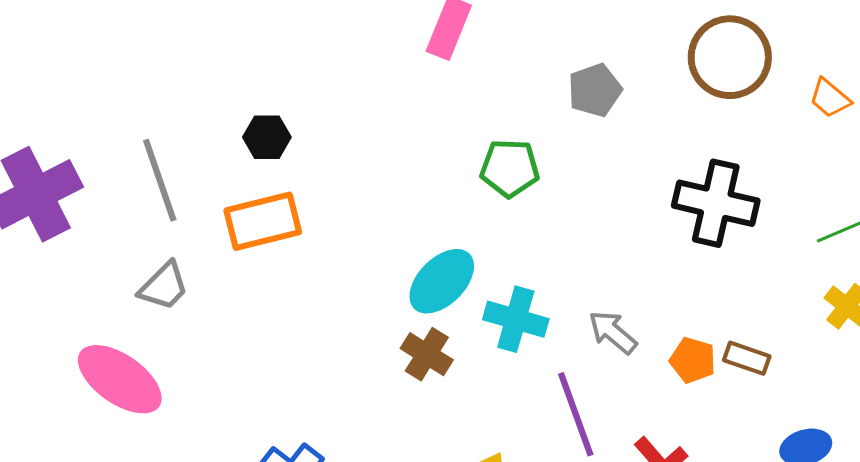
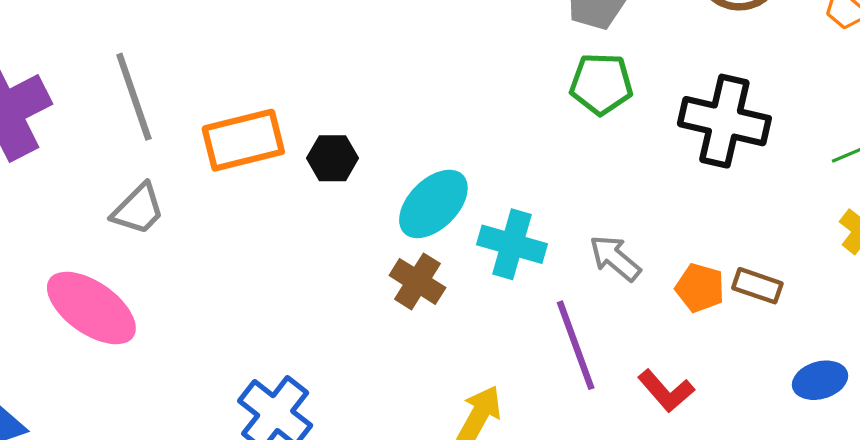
black hexagon: (267, 137) -> (332, 158), moved
green pentagon: (510, 168) -> (601, 84), moved

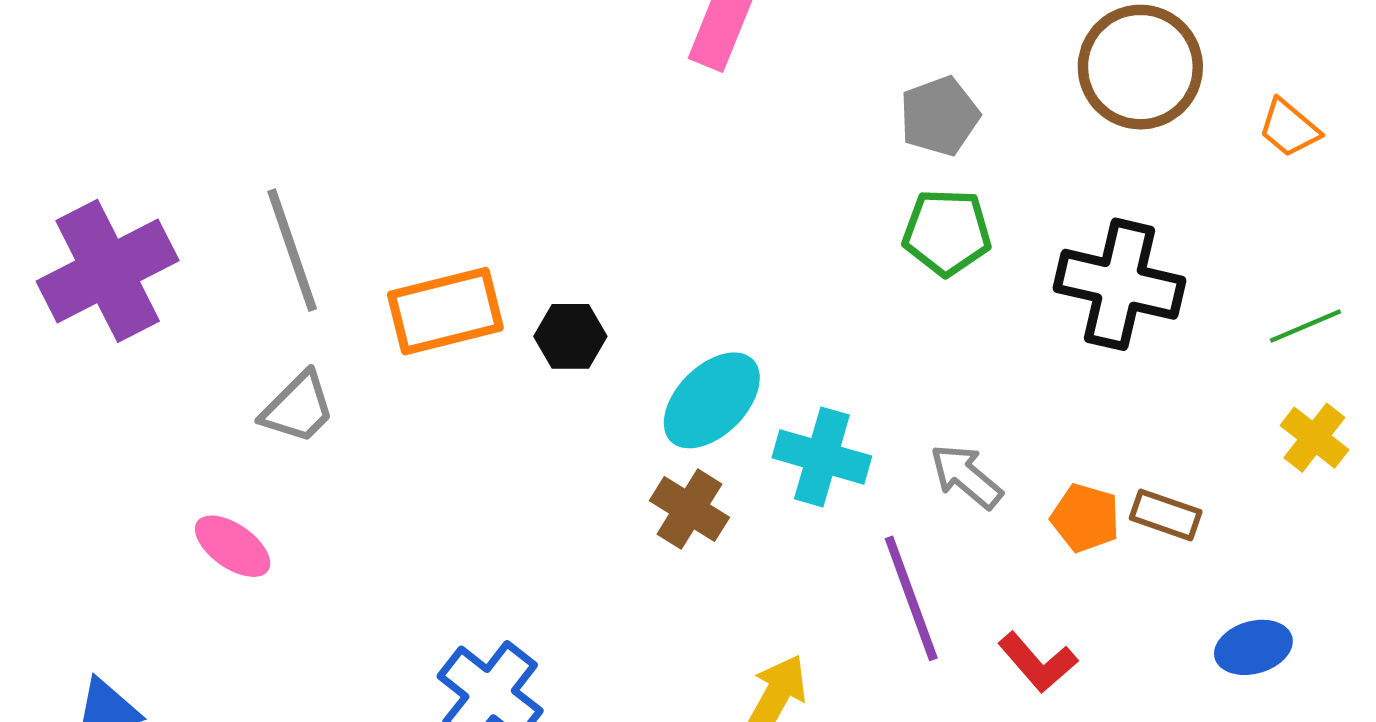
pink ellipse: (91, 308) -> (233, 546), size x0.6

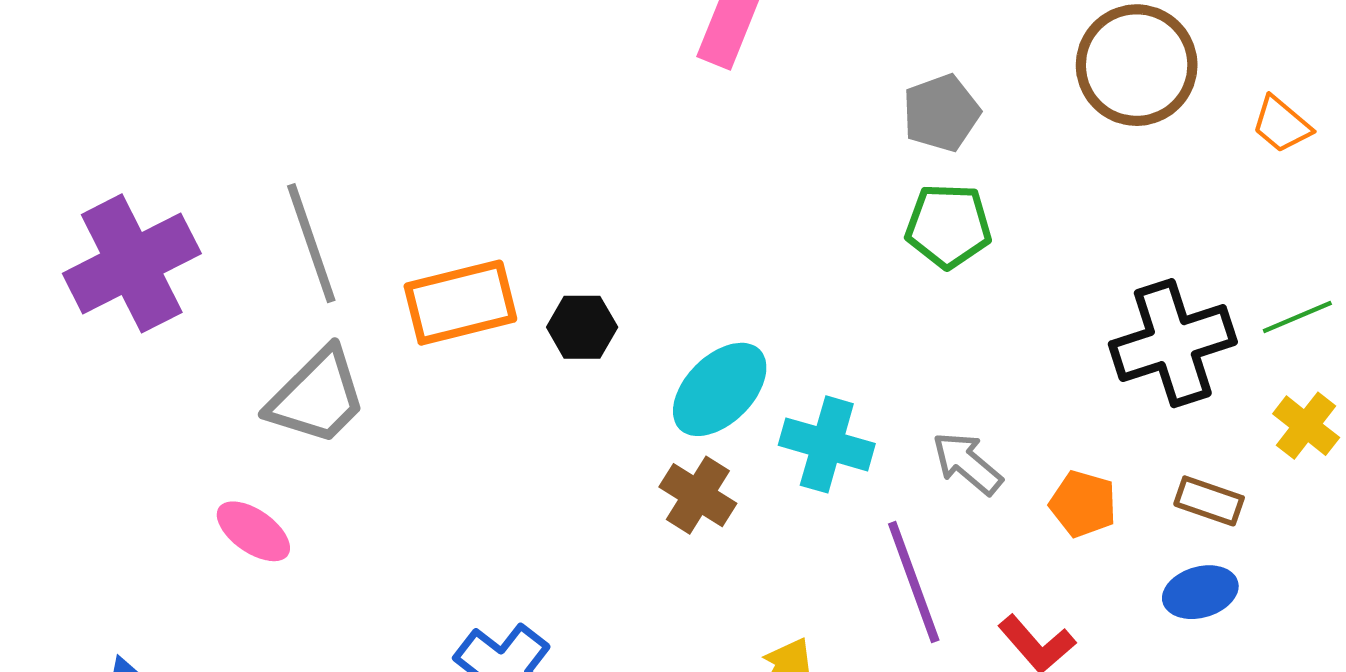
black cross: (1120, 284) -> (1173, 343), moved, turned -31
gray trapezoid: (298, 408) -> (317, 397), size x1.4
brown rectangle: (1166, 515) -> (1209, 501), moved
blue ellipse: (1253, 647) -> (1200, 592), moved

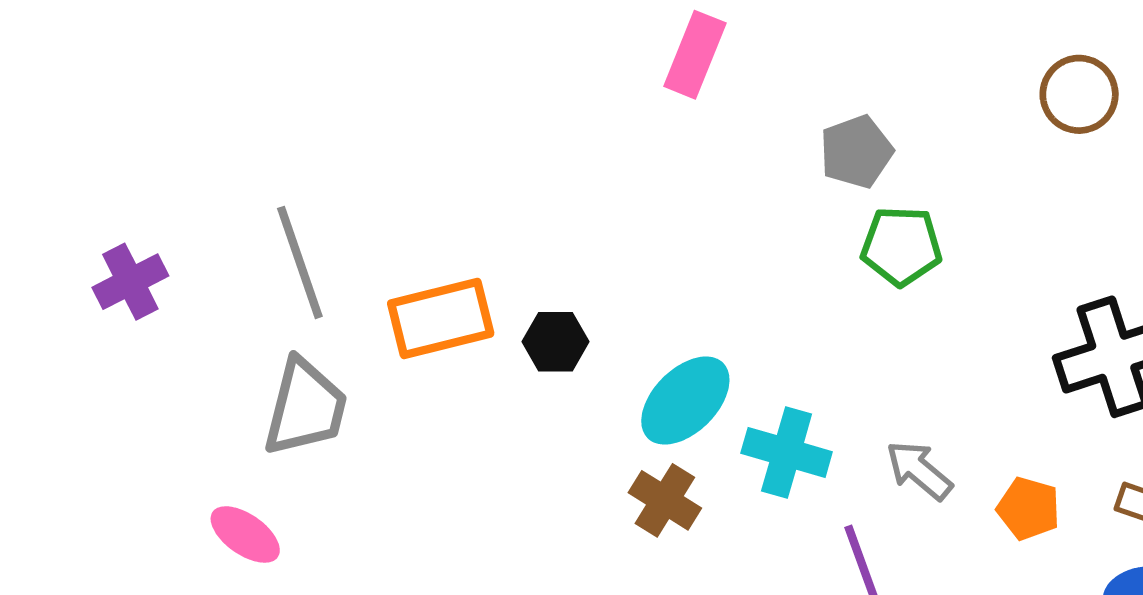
brown circle: (1137, 65) -> (1079, 94), size x0.7
gray pentagon: (941, 113) -> (856, 152), moved
purple cross: (132, 263) -> (130, 282), size x0.6
gray trapezoid: (317, 397) -> (305, 407), turned -31

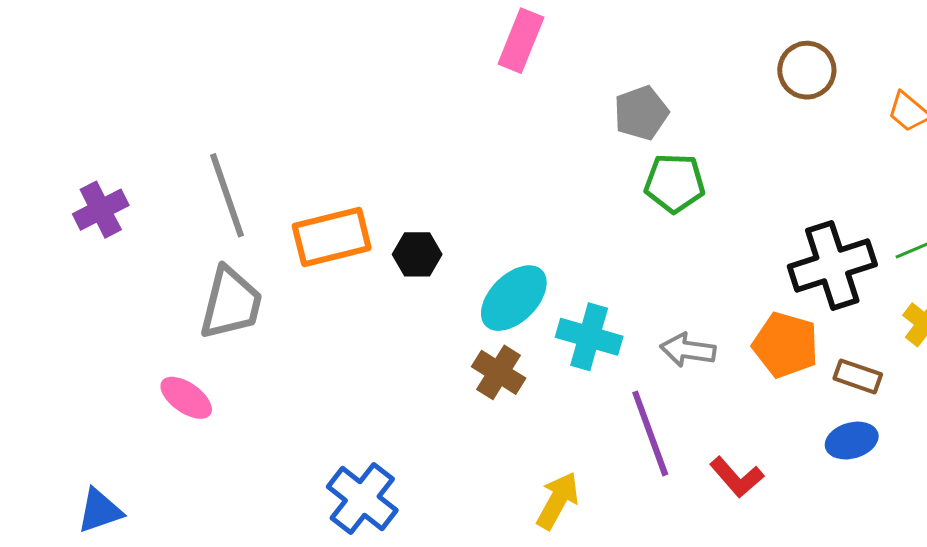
gray arrow: (919, 470) -> (688, 350), turned -32
orange pentagon: (1028, 509) -> (786, 345), moved, size x1.4

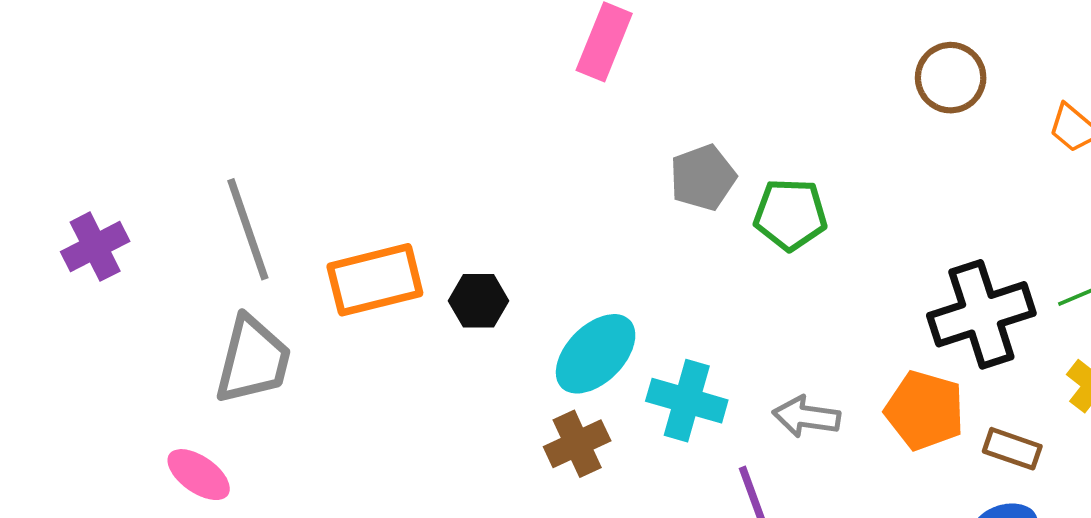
gray pentagon: (641, 113) -> (703, 177), moved
brown cross: (499, 372) -> (577, 444), turned 33

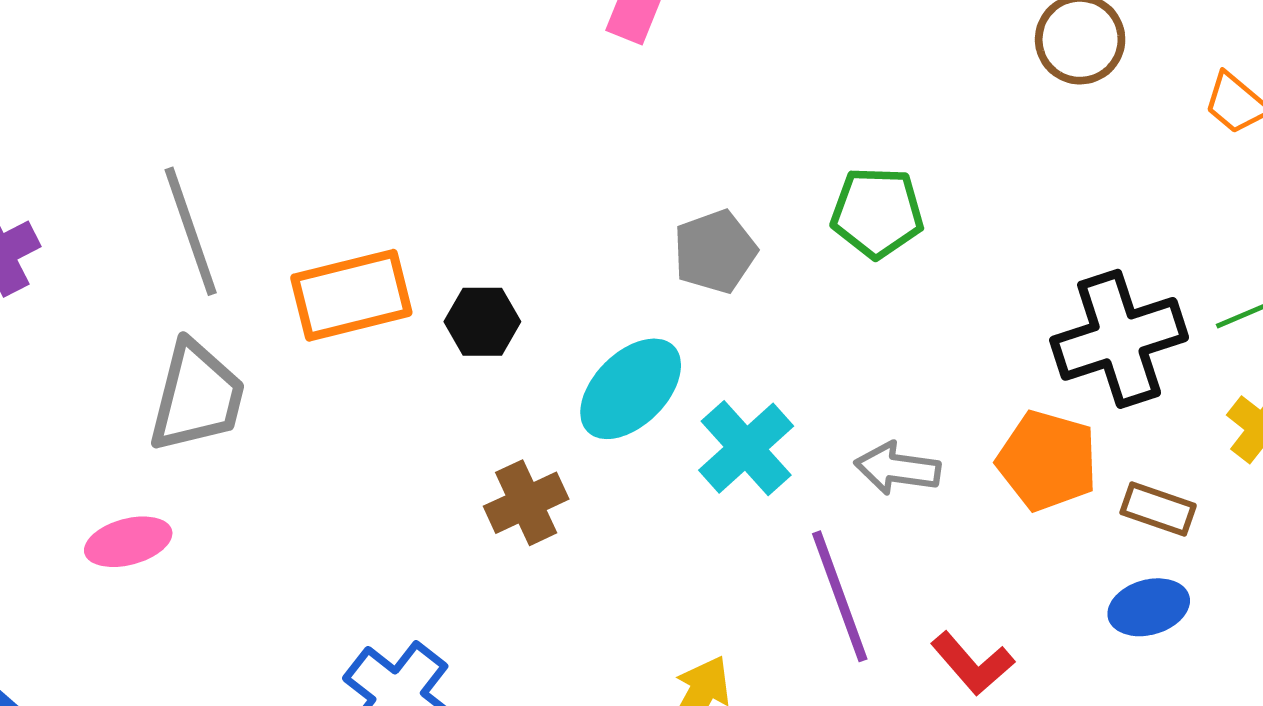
gray pentagon: (703, 177) -> (715, 252), moved
cyan cross: (687, 401) -> (746, 448), turned 32
brown cross: (577, 444) -> (526, 503), moved
pink ellipse: (199, 475) -> (128, 542), turned -50

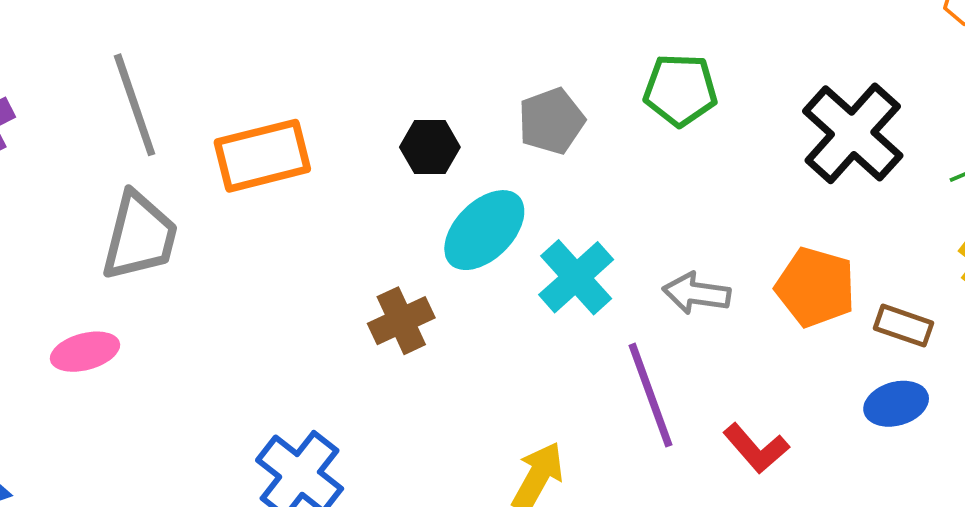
black hexagon: (482, 322) -> (430, 147), moved
black cross: (1119, 339) -> (853, 133), moved, turned -30

